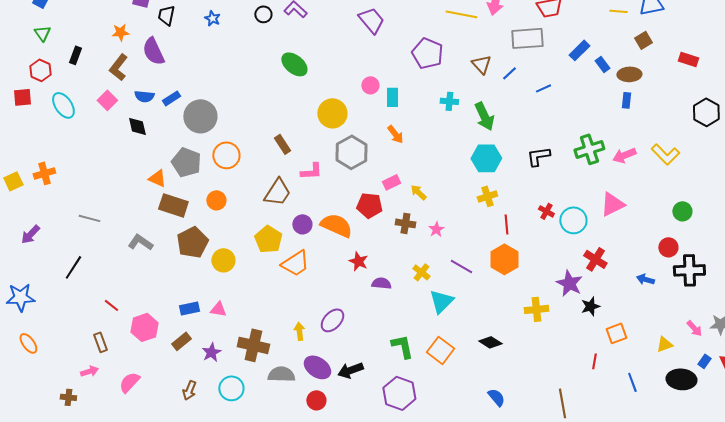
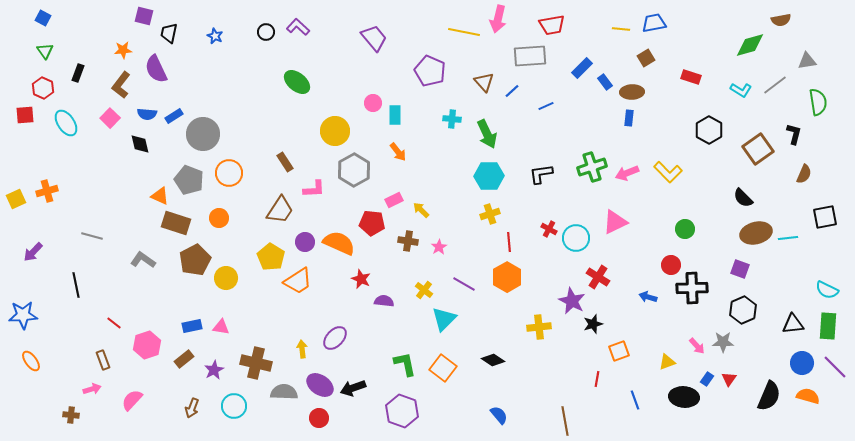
black line: (73, 267) -> (76, 285), turned -45

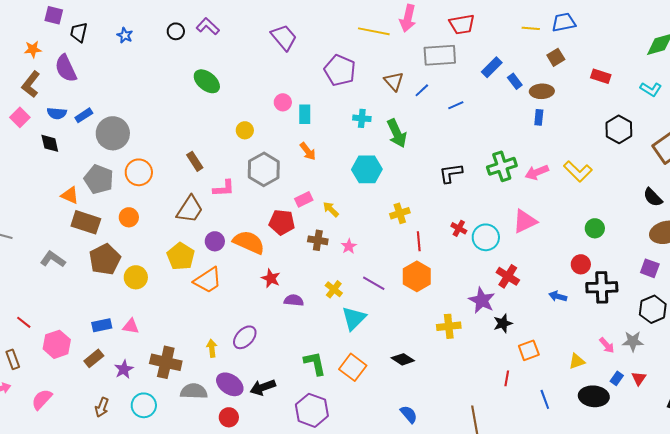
yellow circle: (335, 131) -> (245, 130), size x0.6
cyan hexagon: (489, 176) -> (367, 169), moved

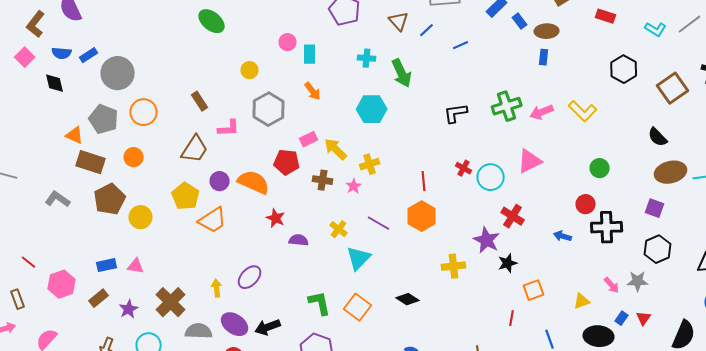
yellow arrow: (331, 209) -> (336, 149), size x1.4
yellow cross: (400, 213) -> (370, 164), moved
brown cross: (166, 362) -> (171, 302), turned 32

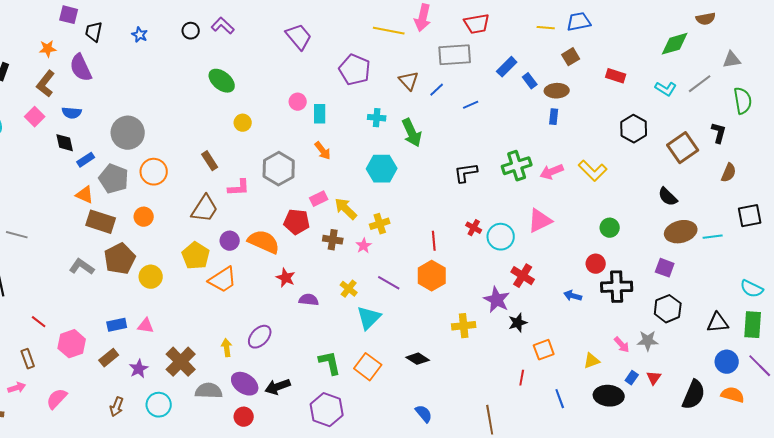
blue rectangle: (89, 55) -> (86, 160), moved
yellow circle: (250, 70) -> (243, 123), moved
gray L-shape: (58, 199) -> (82, 267), moved

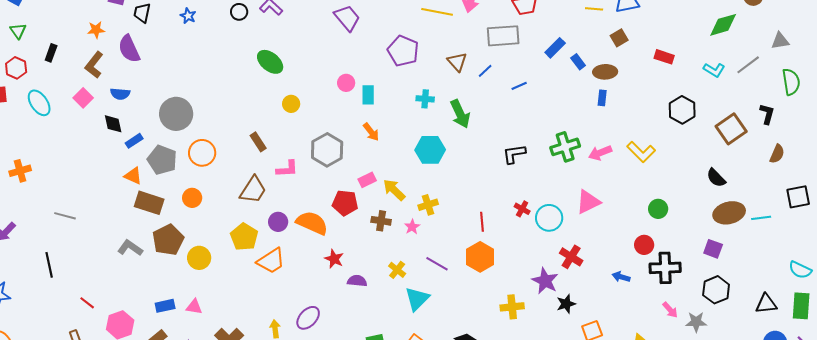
pink arrow: (622, 345) -> (670, 310), moved

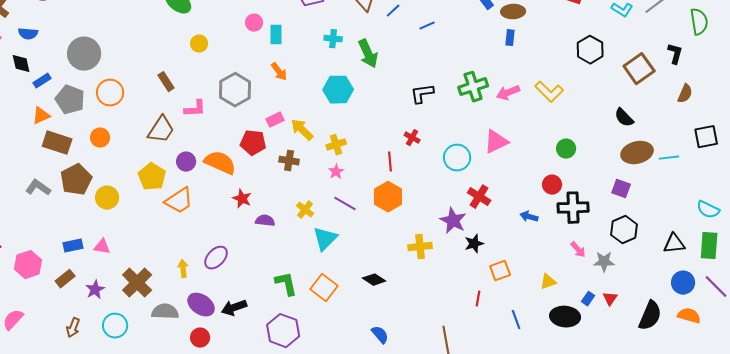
orange triangle: (133, 176) -> (41, 116), turned -48
red cross: (522, 209) -> (412, 138), moved
pink star: (412, 227) -> (336, 172), moved

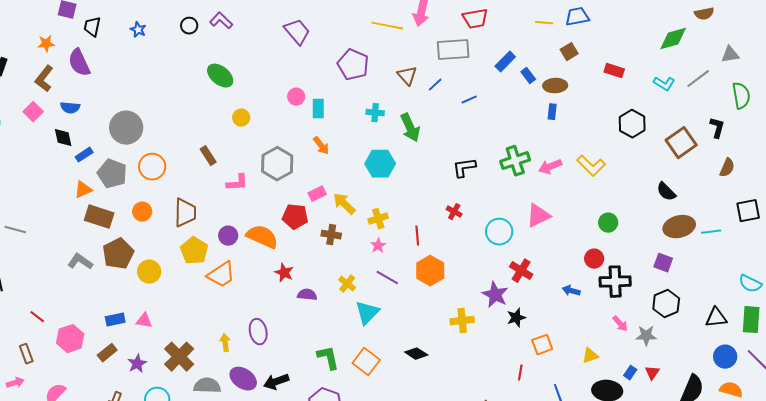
brown trapezoid: (161, 130) -> (185, 213), moved, turned -32
red line: (390, 162) -> (417, 236), moved
purple ellipse: (216, 258) -> (258, 332), turned -55

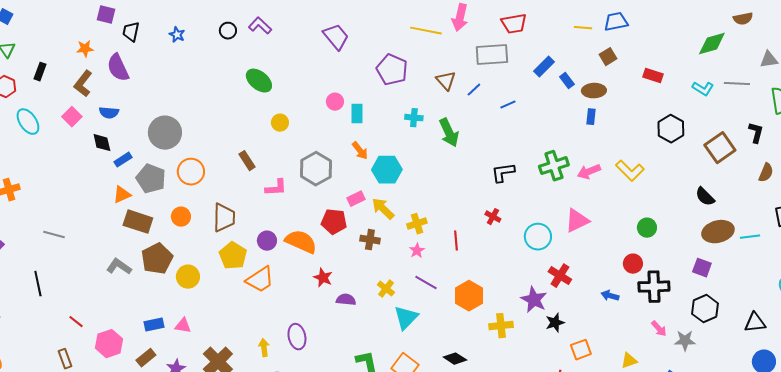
gray line: (698, 79) -> (737, 84), turned 40
cyan hexagon: (380, 164) -> (387, 170), moved
orange hexagon: (430, 271) -> (469, 296), moved

